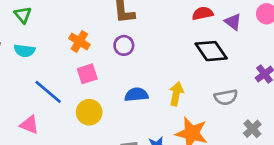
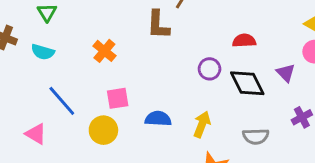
purple triangle: (233, 22) -> (286, 73), moved
purple circle: (124, 45) -> (210, 69), moved
pink square: (87, 74) -> (118, 98), moved

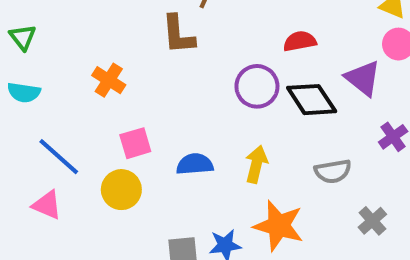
purple circle: (210, 69) -> (257, 86), size x1.4
purple triangle: (286, 73) -> (363, 78), size x1.4
pink triangle: (36, 134) -> (47, 205), moved

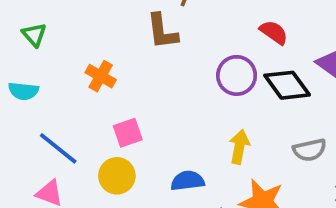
green triangle: (23, 37) -> (34, 35), moved
red semicircle: (300, 41) -> (274, 32), turned 48
blue semicircle: (195, 164) -> (188, 181), moved

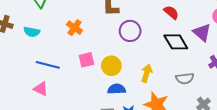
purple circle: (237, 75) -> (130, 31), moved
blue line: (58, 148) -> (48, 65), turned -30
yellow circle: (117, 176) -> (111, 66), moved

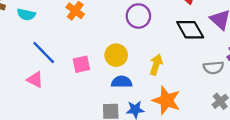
pink square: (86, 60) -> (81, 64), moved
blue line: (48, 65) -> (44, 52), turned 30
gray semicircle: (185, 78) -> (213, 68), moved

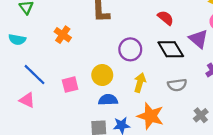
purple circle: (138, 16) -> (130, 49), moved
gray semicircle: (213, 68) -> (177, 85), moved

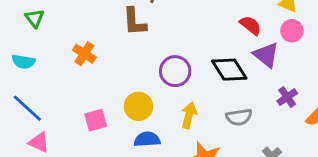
red semicircle: (166, 18) -> (250, 25), moved
blue line: (34, 75) -> (27, 108), moved

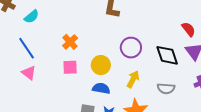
orange cross: (84, 54) -> (70, 42), moved
cyan semicircle: (23, 62) -> (32, 17), turned -63

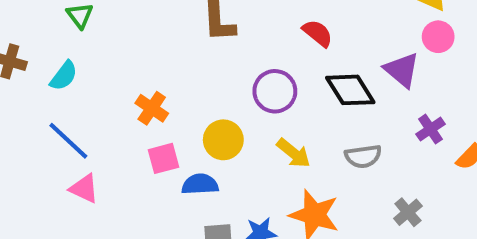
red semicircle: (188, 29) -> (318, 33), moved
yellow arrow: (133, 79) -> (294, 153), turned 114
blue semicircle: (101, 88) -> (200, 184), moved

